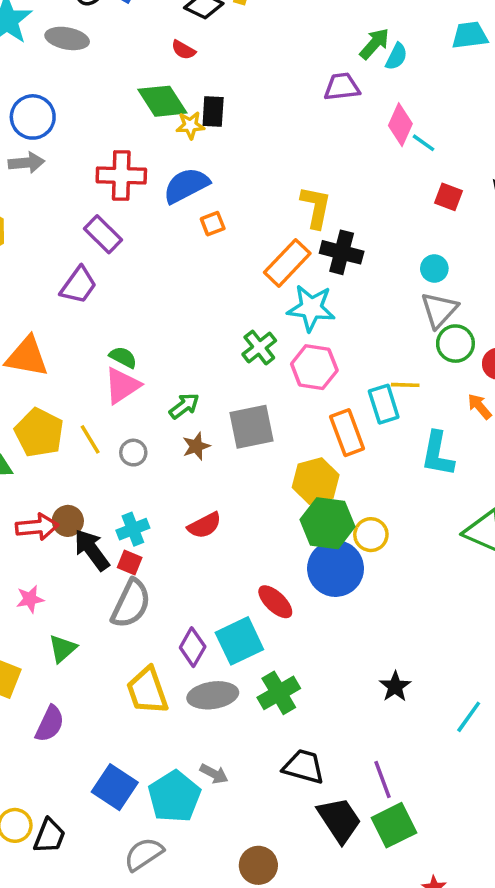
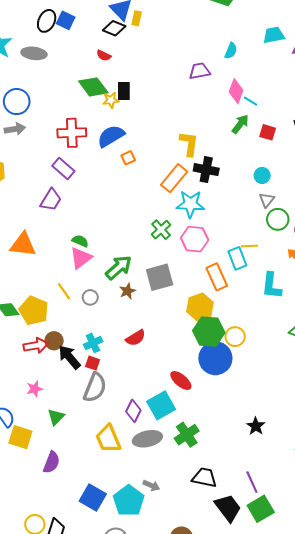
green arrow: (375, 44) -> (240, 124), moved
gray triangle: (439, 310) -> (267, 200), size x0.7
green arrow: (184, 406) -> (119, 268), size x1.5
yellow pentagon: (39, 433) -> (34, 311), moved

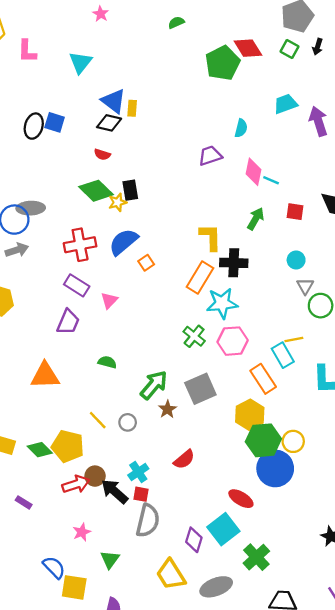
gray ellipse: (34, 53) -> (31, 208), moved
green arrow: (240, 124) -> (256, 219), moved
pink triangle: (81, 258) -> (109, 300), moved, size x0.7
gray ellipse: (147, 439) -> (216, 587), moved

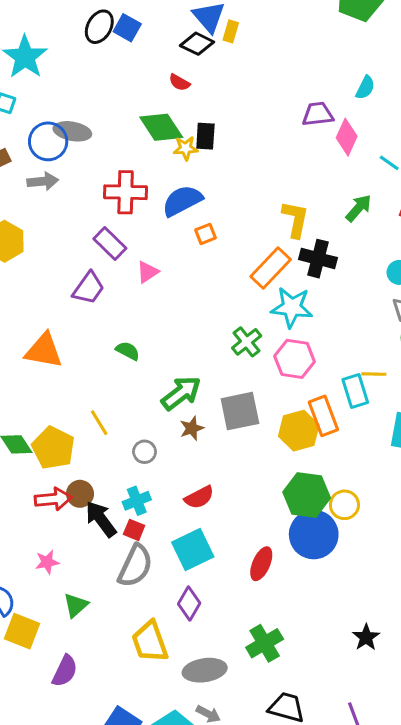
pink diamond: (253, 172) -> (347, 137), moved
yellow hexagon: (250, 415) -> (299, 431), moved
gray circle: (128, 422) -> (145, 452), moved
red ellipse: (241, 499) -> (261, 564), turned 70
cyan square: (223, 529) -> (193, 549), moved

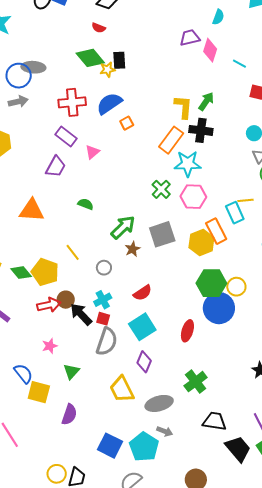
green arrow: (359, 208) -> (206, 101), moved

